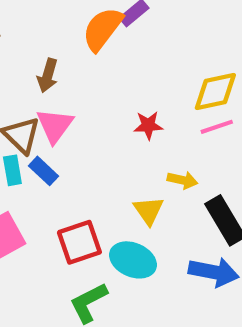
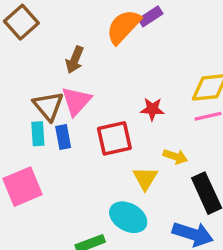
blue rectangle: (44, 171) -> (63, 137), turned 30
red square: (79, 242) -> (114, 138), moved

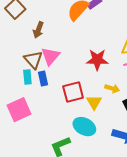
brown arrow: (75, 60) -> (38, 30), moved
red star: (152, 109) -> (97, 60), size x1.5
red square: (114, 138) -> (73, 92), moved

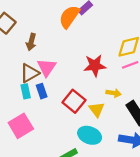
brown triangle: (33, 60) -> (30, 73), turned 48
red square: (73, 92) -> (74, 101), turned -30

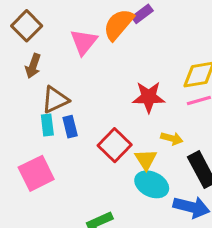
brown arrow: (31, 42) -> (33, 66), moved
pink triangle: (47, 67) -> (84, 42), moved
cyan ellipse: (90, 135) -> (152, 184), moved

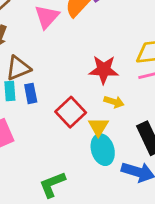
yellow arrow: (172, 138) -> (114, 102), moved
cyan ellipse: (152, 184) -> (103, 150), turned 44

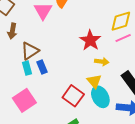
red star: (104, 70) -> (90, 40), turned -30
red square: (71, 112) -> (73, 96), moved

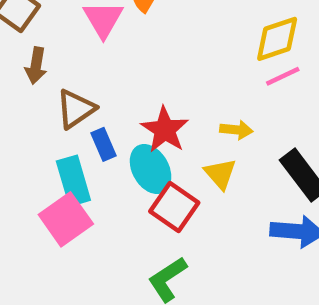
red star: (90, 40) -> (165, 130), moved
cyan rectangle: (27, 68) -> (73, 181), moved, size x1.5
cyan ellipse: (100, 97) -> (151, 169), moved

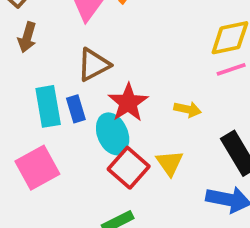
brown triangle: (76, 109) -> (94, 65), moved
yellow triangle: (220, 174) -> (170, 163), moved
cyan rectangle: (73, 181) -> (48, 106), moved

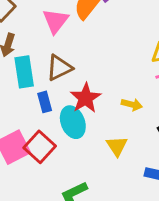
cyan rectangle: (48, 106) -> (24, 72), moved
red square: (129, 168) -> (40, 147), moved

